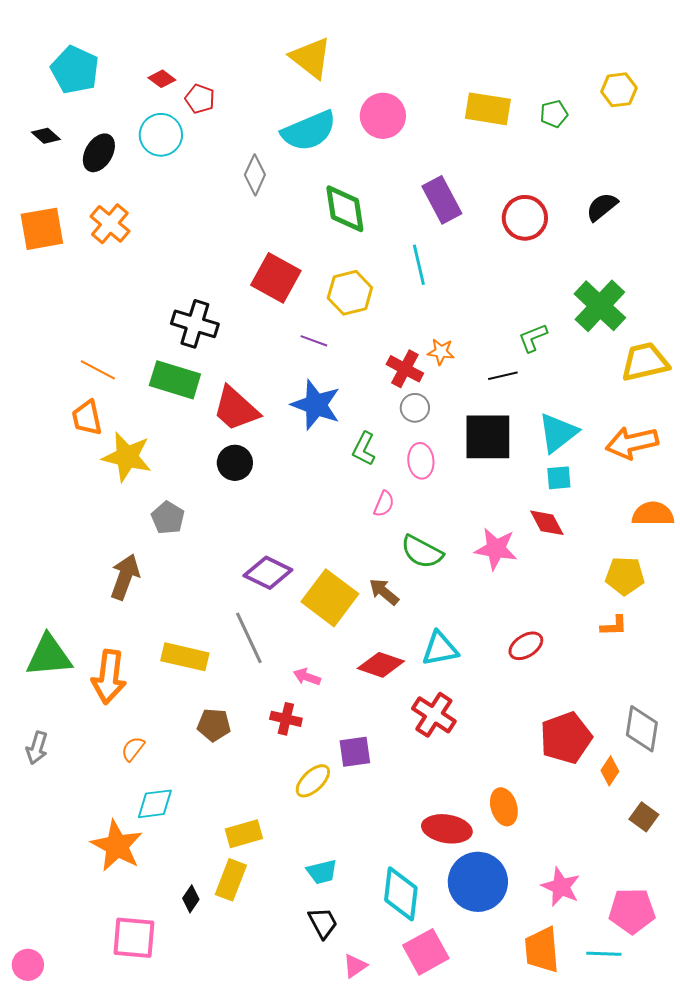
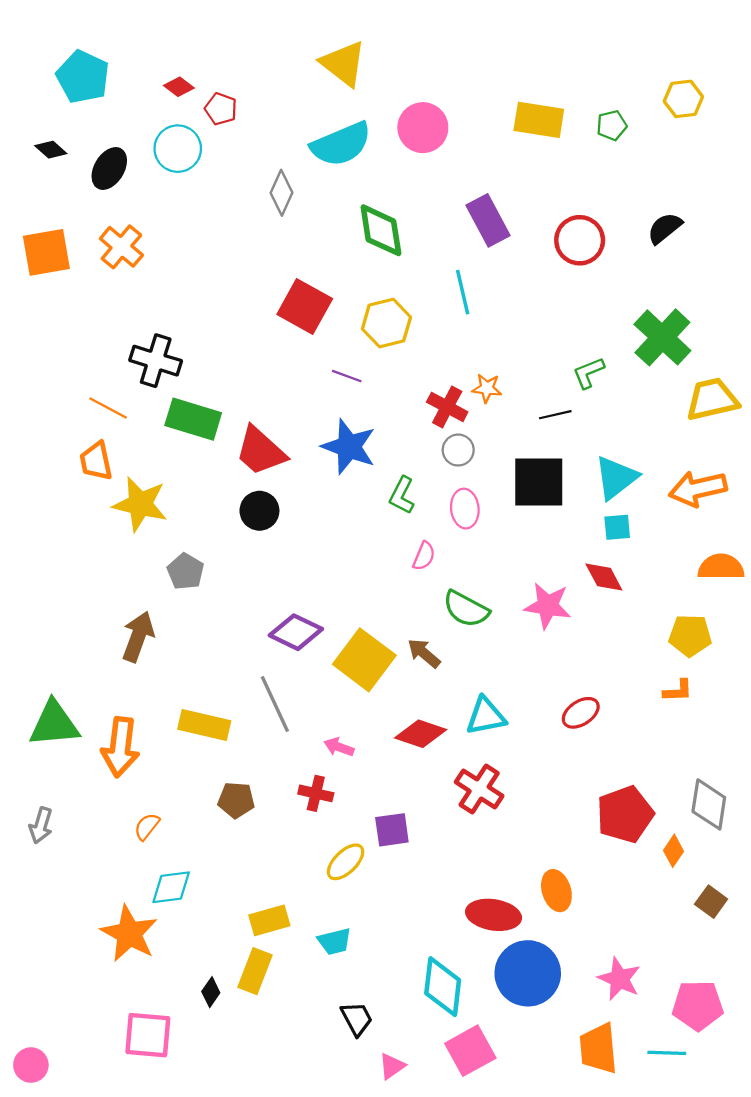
black cross: (195, 324) -> (156, 361), moved
cyan trapezoid: (322, 872) -> (335, 941), moved

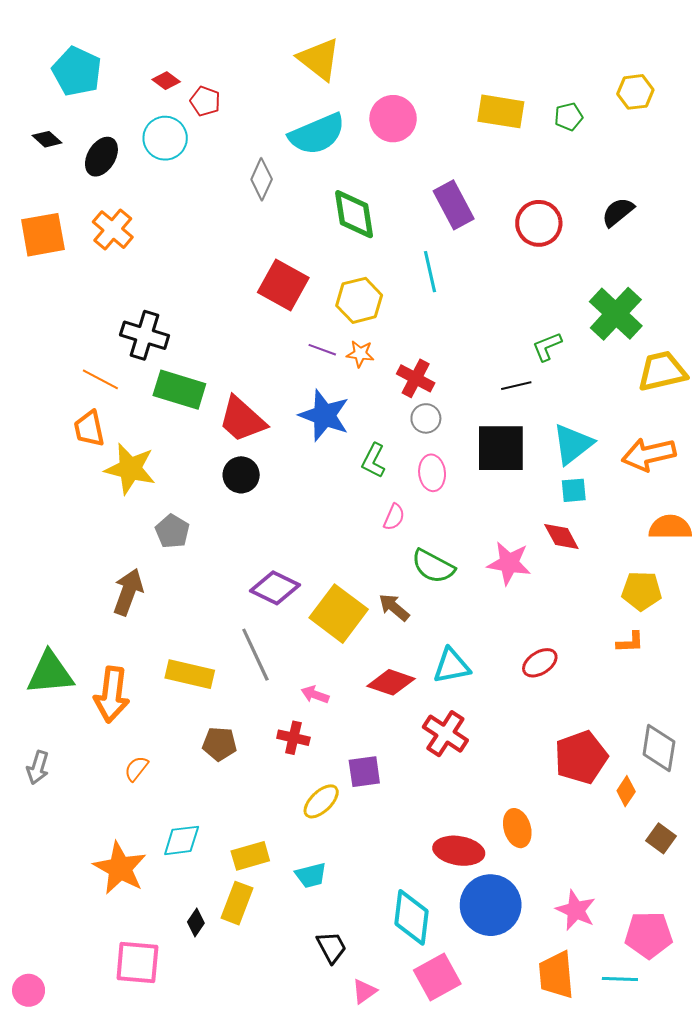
orange star: (487, 388) -> (360, 354), moved
cyan diamond: (171, 887) -> (182, 840), moved

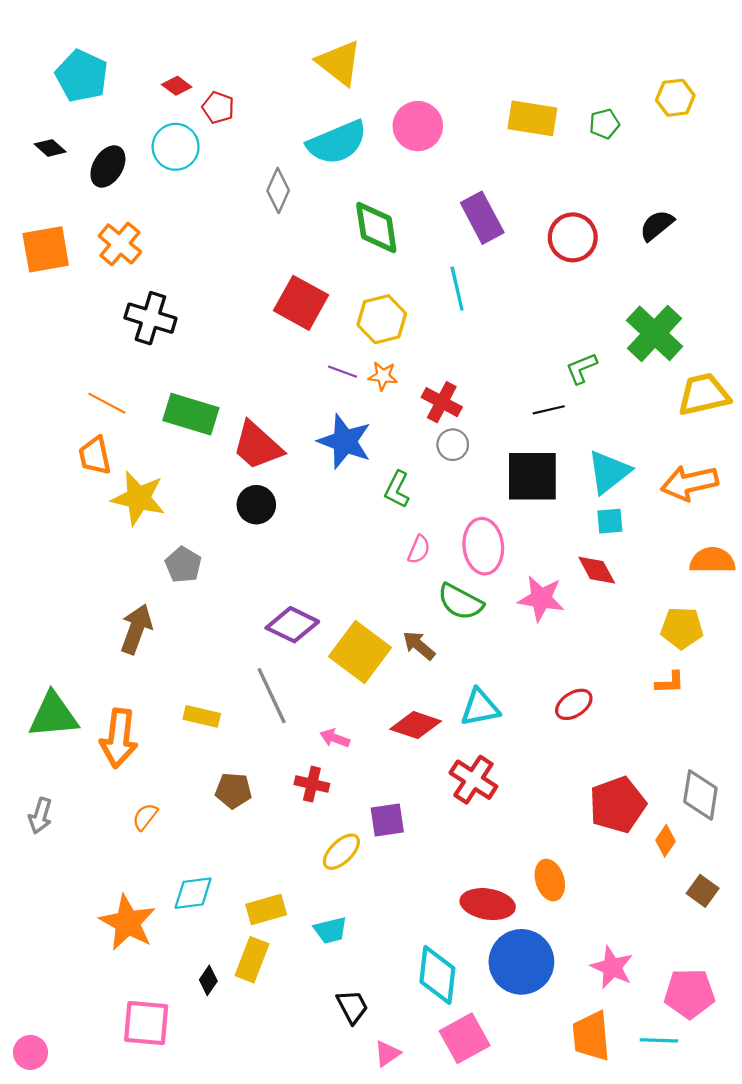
black cross: (145, 335) -> (150, 318), moved
pink ellipse: (432, 473) -> (483, 546), moved, size x1.4
yellow rectangle: (190, 674) -> (202, 716), size x0.7

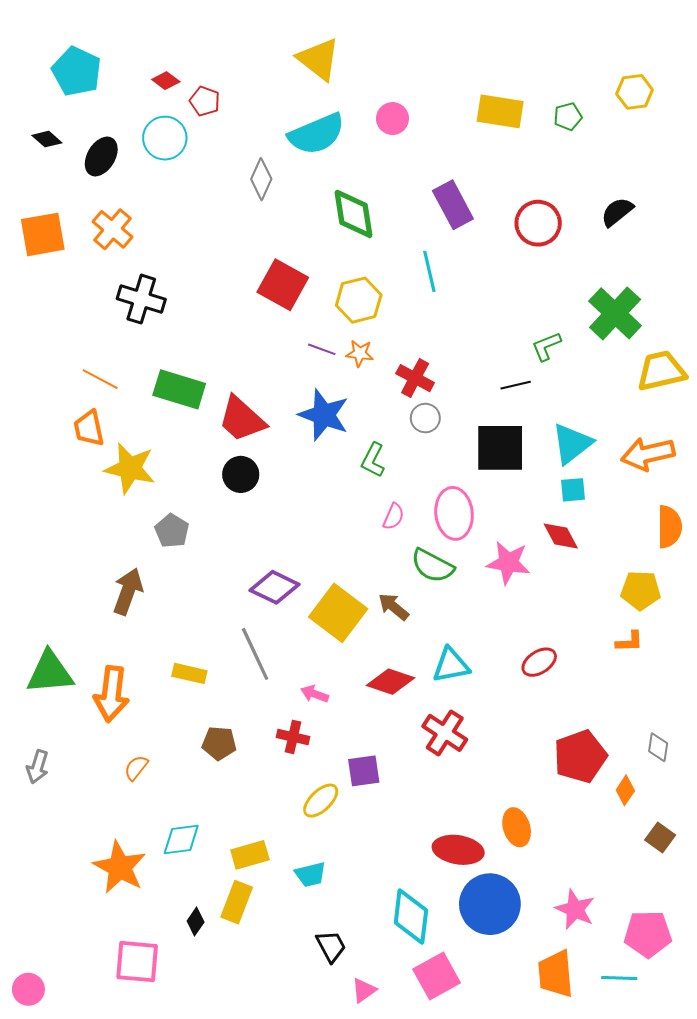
pink circle: (418, 126) -> (392, 119), size x0.7
orange semicircle: (712, 560) -> (669, 527), turned 90
gray diamond: (700, 795) -> (658, 747), size x0.6

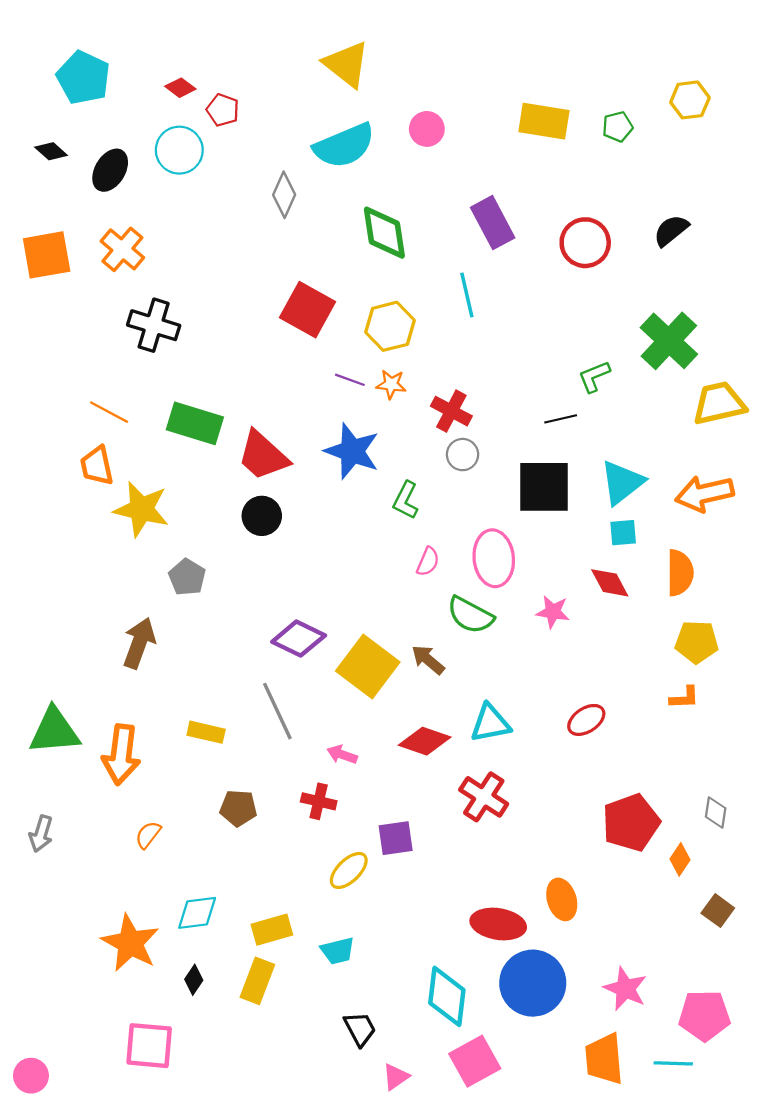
orange semicircle: (669, 527) -> (680, 573), moved
pink star: (508, 563) -> (553, 612), size x0.7
black diamond: (196, 922) -> (194, 980), moved

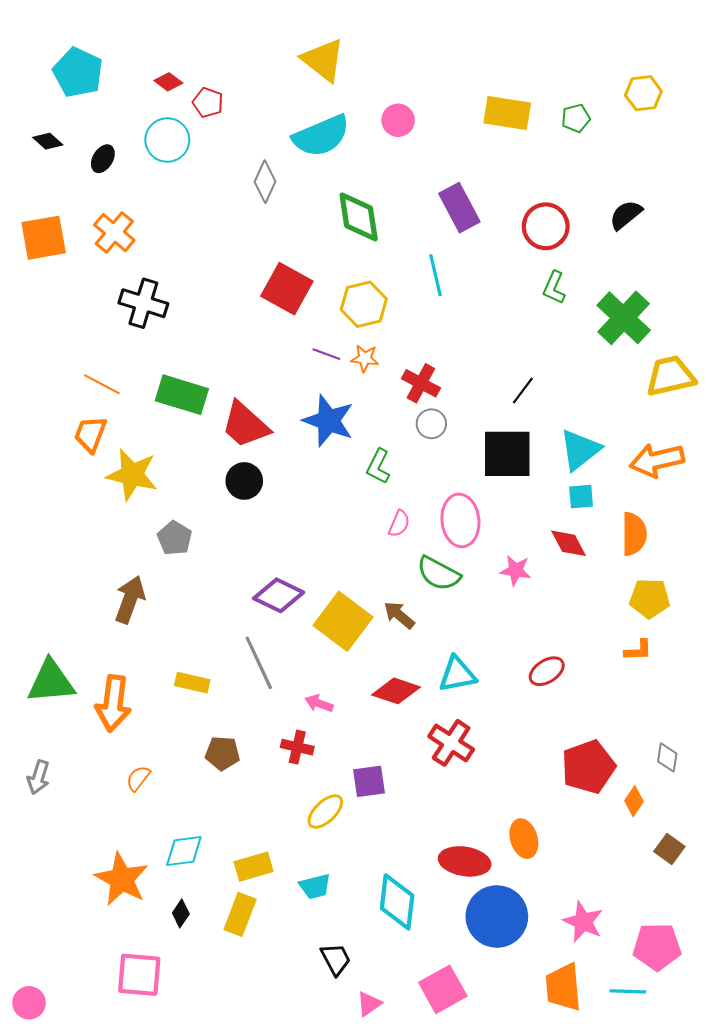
black ellipse: (110, 170) -> (103, 159), size x0.7
green L-shape: (594, 376) -> (554, 288), moved, turned -44
black line: (561, 419) -> (523, 391), turned -40
orange trapezoid: (97, 466) -> (90, 434), turned 33
cyan diamond: (447, 996) -> (397, 902), moved

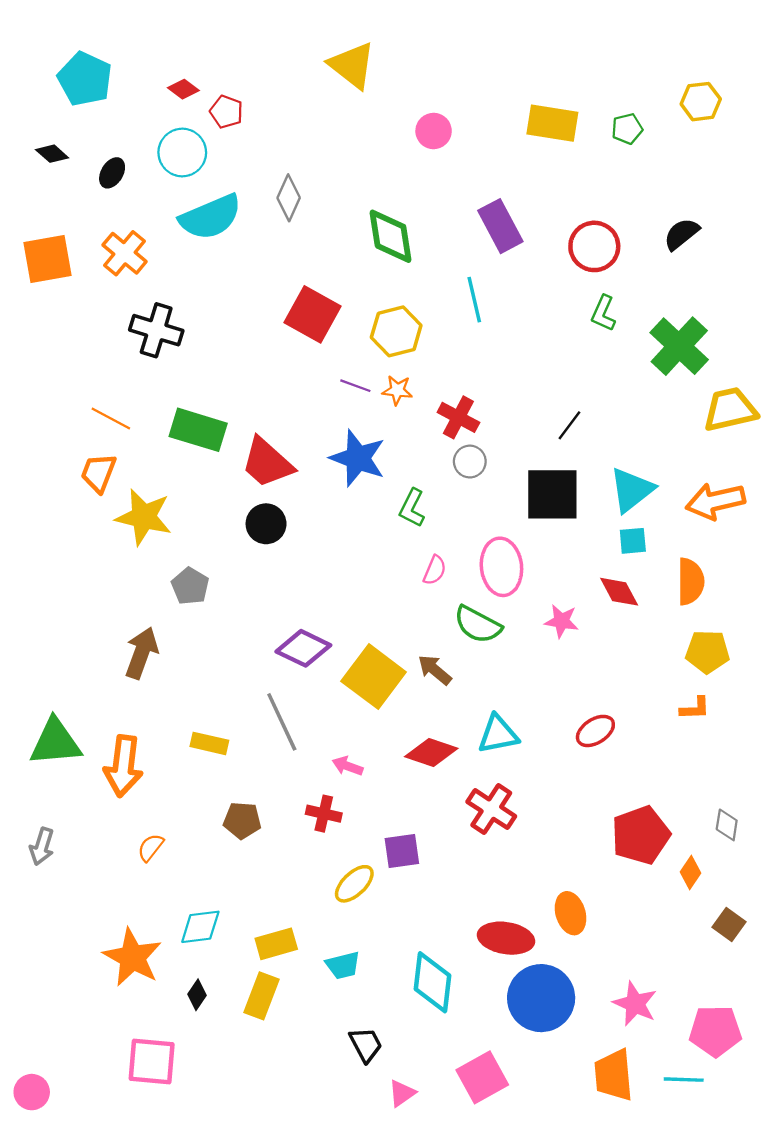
cyan semicircle: (321, 136) -> (211, 217), moved

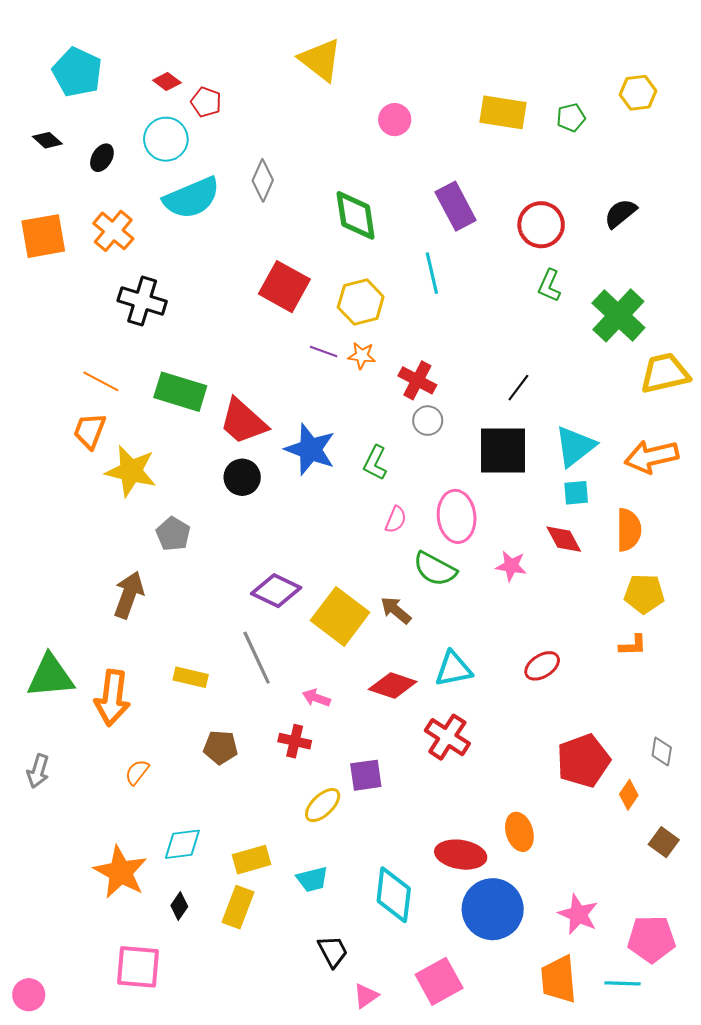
blue star: (358, 458) -> (310, 449), moved

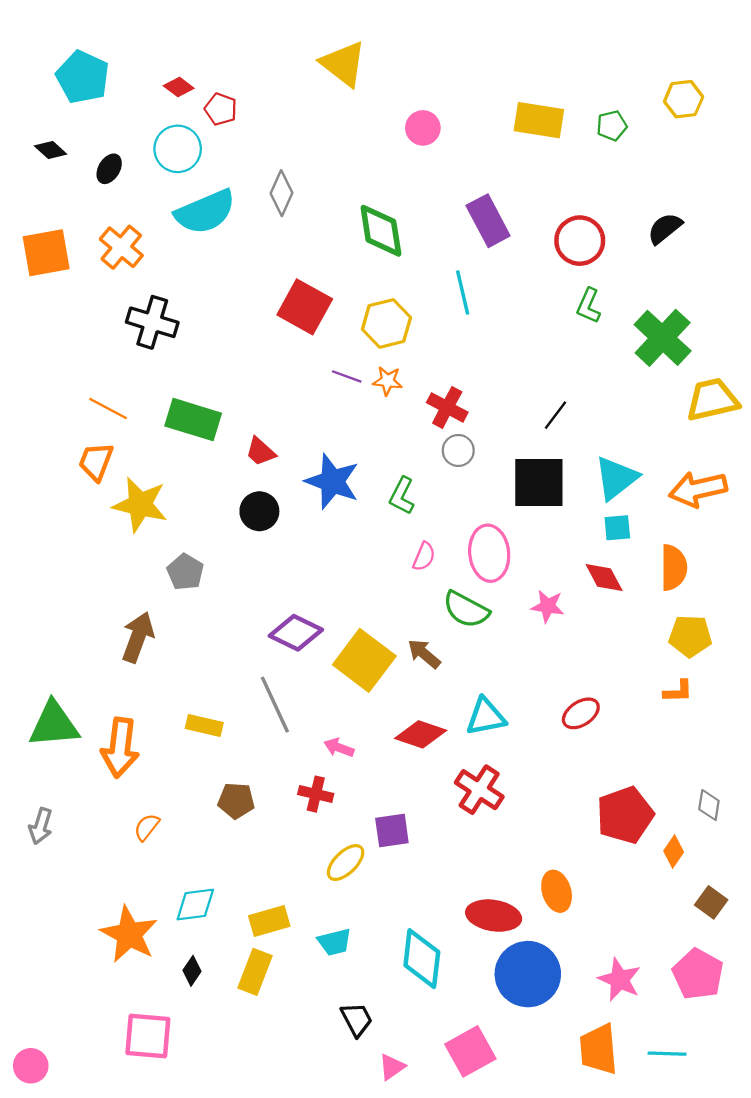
red trapezoid: (243, 422) -> (260, 452), size x0.6
pink pentagon: (651, 939) -> (698, 974), moved, turned 30

